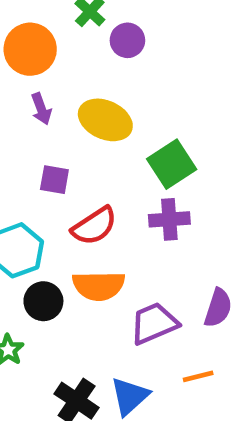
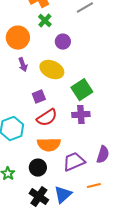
purple circle: (127, 40) -> (63, 42), moved
purple square: (54, 180) -> (39, 97), moved, turned -32
black circle: (43, 301) -> (38, 168), moved

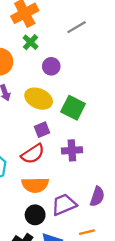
green square: (82, 90) -> (73, 108), moved, turned -30
purple square: (39, 97) -> (42, 130), moved
black circle: (38, 168) -> (35, 215), moved

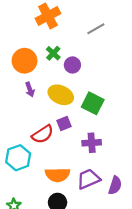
green cross: (30, 42) -> (53, 53), moved
red semicircle: (33, 154) -> (43, 134), moved
purple trapezoid: (64, 204) -> (88, 179), moved

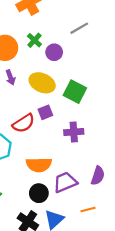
gray line: (96, 29) -> (79, 28), moved
purple trapezoid: (88, 179) -> (65, 182), moved

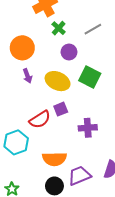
green cross: (34, 40) -> (59, 28), moved
green square: (75, 92) -> (90, 77), moved

